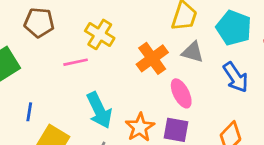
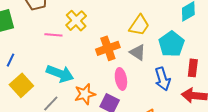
cyan arrow: (99, 110) -> (60, 74), turned -60

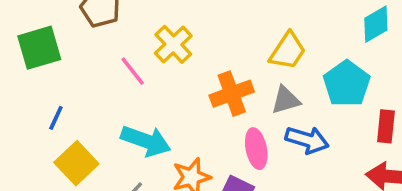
pink line: (53, 35) -> (133, 71), turned 48
gray triangle: (138, 52) -> (286, 100), turned -48
blue arrow: (163, 79) -> (307, 140), moved, turned -55

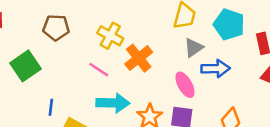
pink line: (133, 71) -> (99, 70), moved
orange cross: (232, 94) -> (139, 58), moved

